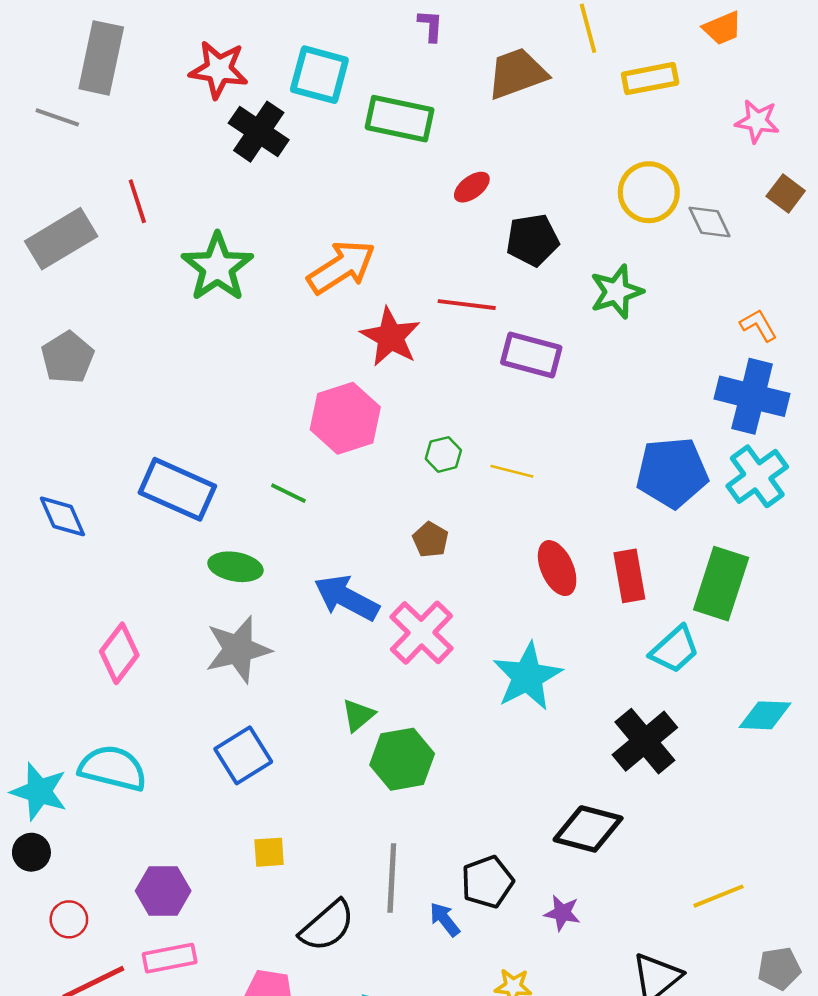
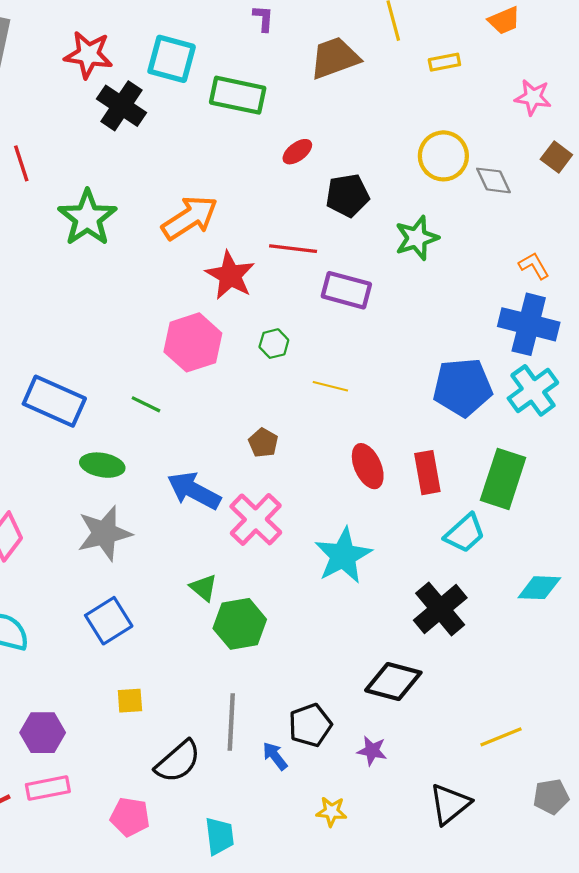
yellow rectangle: (650, 79) -> (444, 62), size x0.7
green hexagon: (443, 454) -> (274, 344), moved
green triangle: (358, 715) -> (204, 588), turned -40

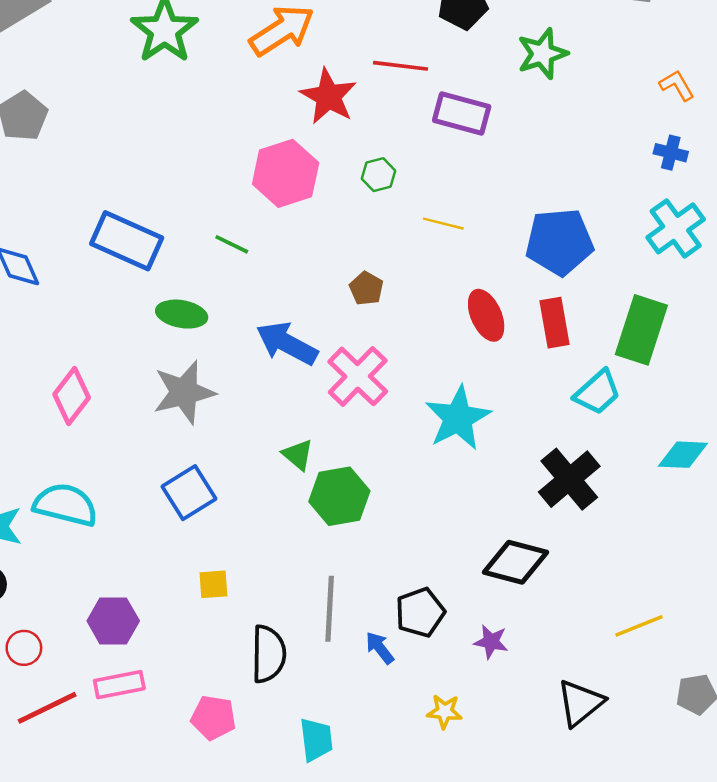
blue cross: (529, 324) -> (671, 153), size x0.5
blue pentagon: (463, 387) -> (559, 242), moved
black semicircle: (178, 761) -> (268, 654), turned -48

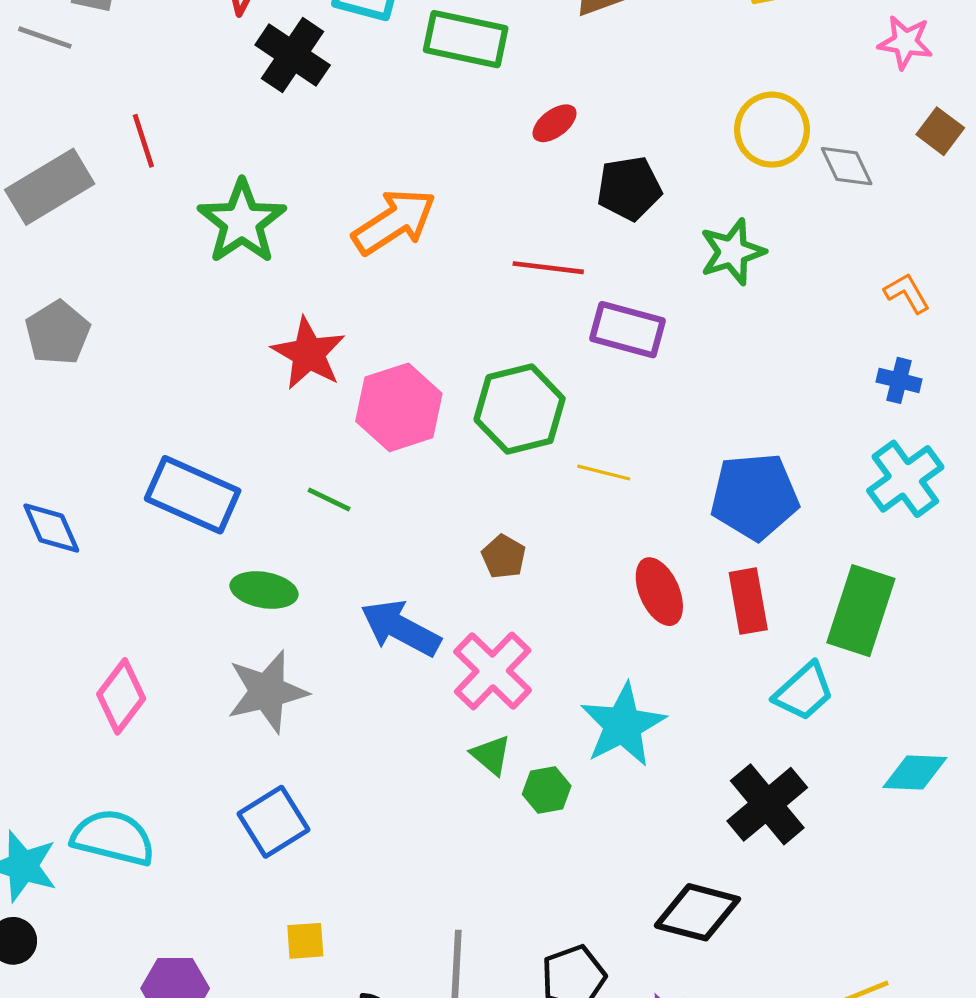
red star: (328, 96) -> (308, 353), moved
green hexagon: (379, 175) -> (520, 409), size x2.0
green triangle: (298, 455) -> (491, 755), moved
green hexagon: (339, 496) -> (547, 790), moved, size x0.6

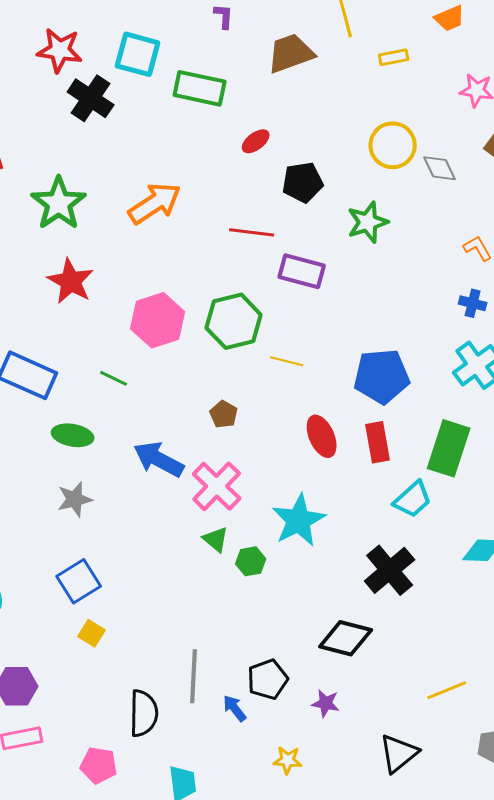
red star: (308, 353) -> (71, 281), moved
gray star: (267, 692) -> (75, 499), size x0.7
yellow square: (305, 941) -> (92, 633), moved, turned 36

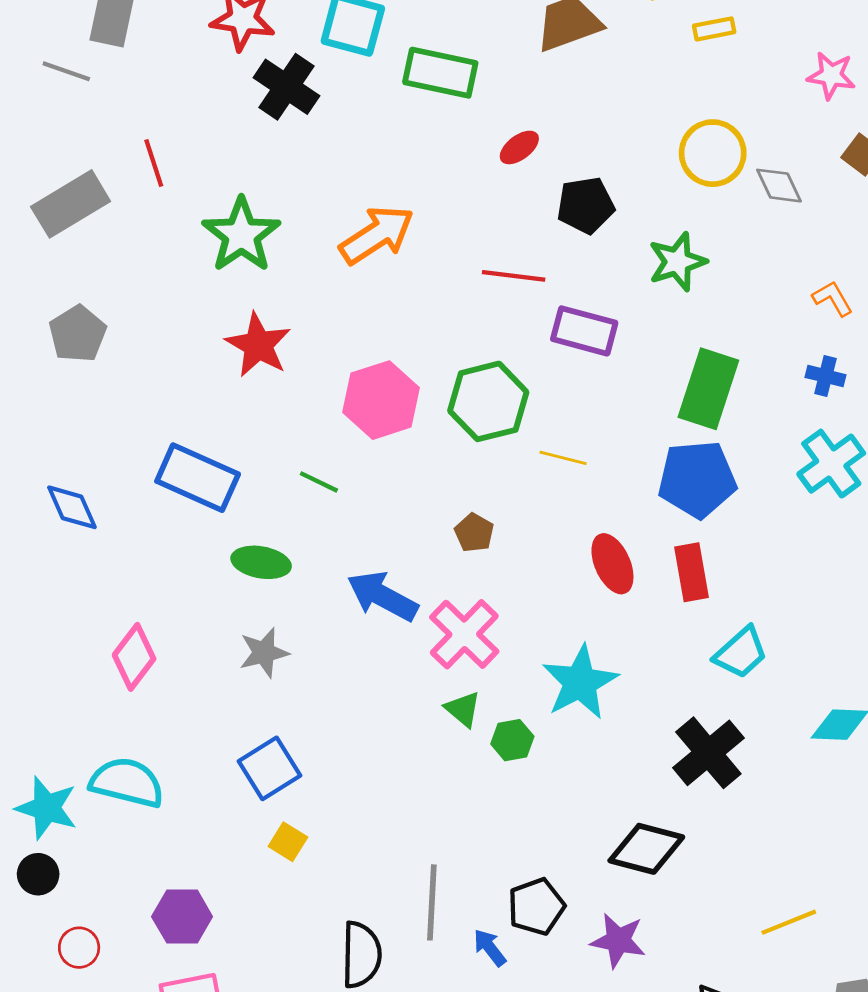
green rectangle: (449, 448) -> (708, 389), moved
purple star: (326, 703) -> (618, 941), size x1.4

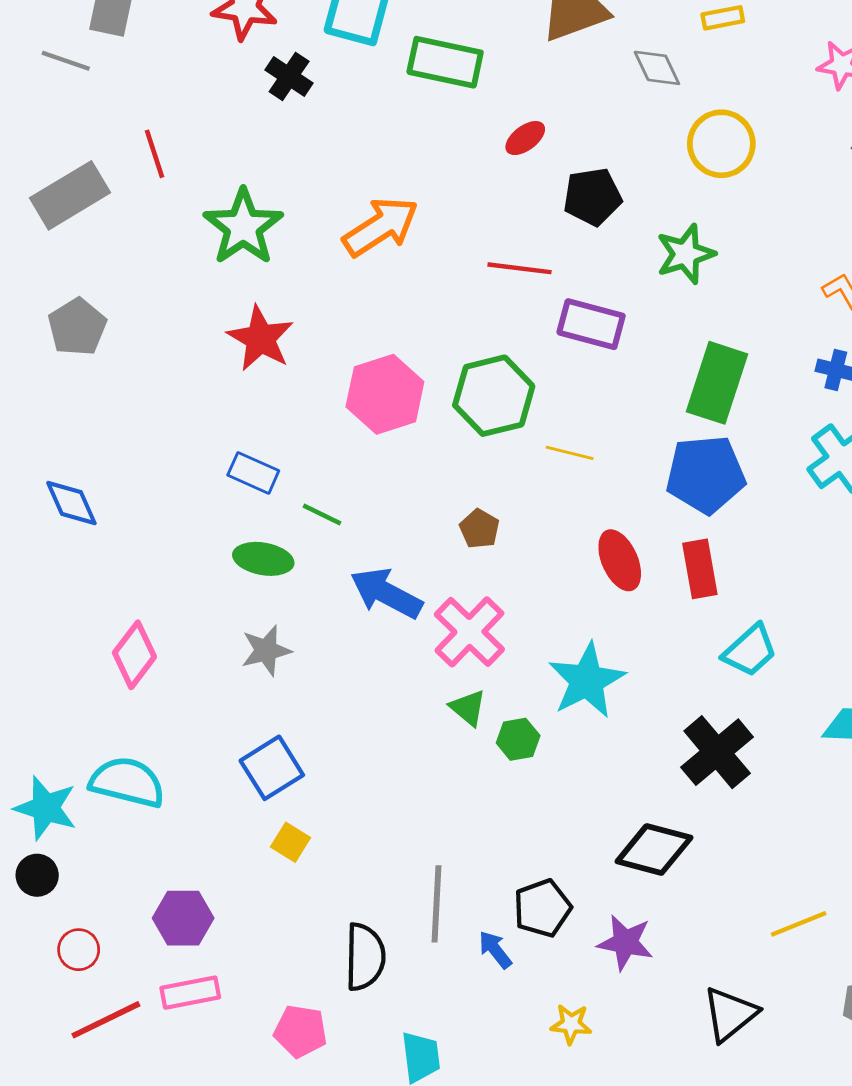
black cross: (286, 87) -> (289, 76), size x0.7
gray diamond: (779, 186) -> (657, 68), moved
blue rectangle: (198, 478) -> (253, 473), moved, size x0.6
green line: (319, 482) -> (322, 515), moved

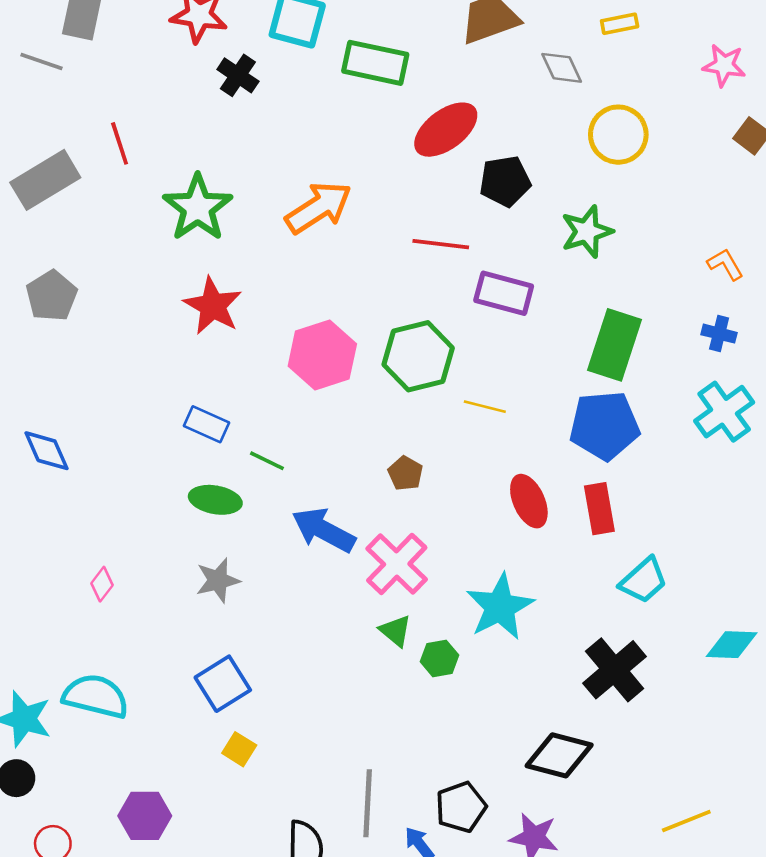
red ellipse: (525, 138) -> (446, 130), size x1.8
pink diamond: (134, 655) -> (102, 584), size x0.6

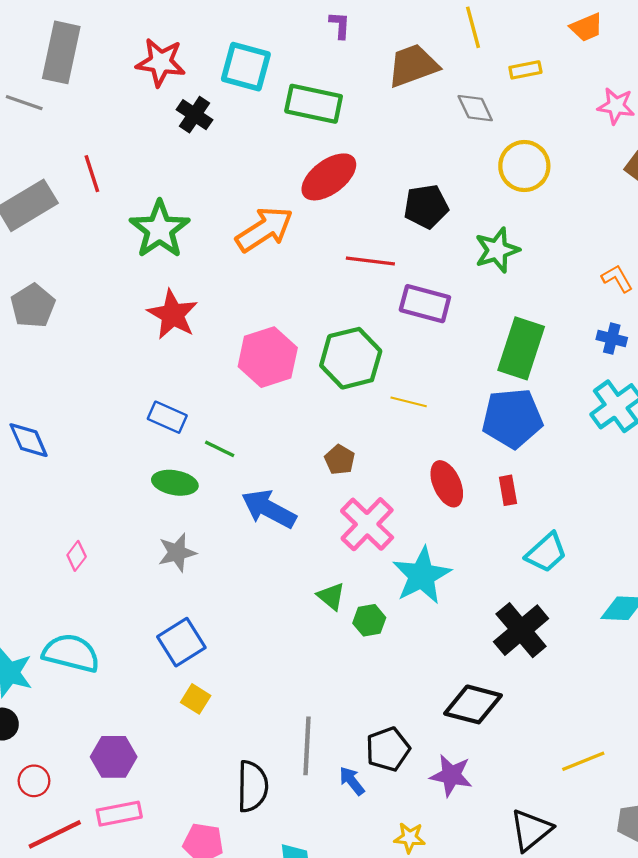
red ellipse: (446, 130) -> (329, 177), moved
red rectangle: (599, 509) -> (508, 490), size x0.7
pink cross: (397, 564) -> (367, 524), moved

